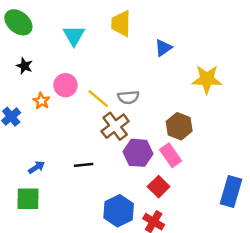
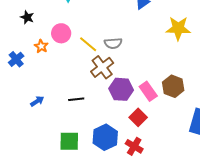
brown hexagon: (179, 126) -> (173, 86), moved
green square: (28, 199) -> (69, 141), moved

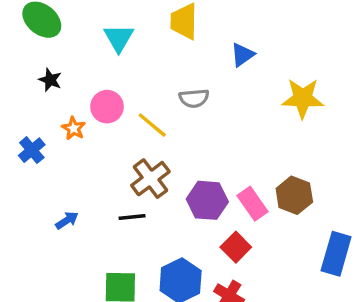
gray semicircle: (113, 43) -> (194, 98), moved
brown cross: (102, 67) -> (150, 179), moved

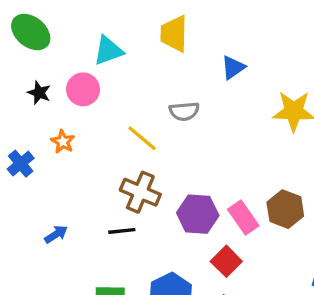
cyan triangle: (119, 38) -> (108, 51), turned 40
pink circle: (107, 107) -> (83, 89), moved
brown cross: (150, 179) -> (140, 192), turned -30

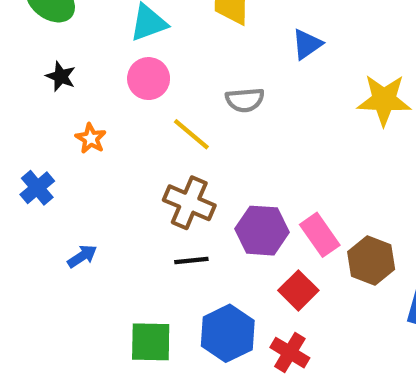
pink circle: (83, 89) -> (149, 79), moved
blue cross: (21, 164) -> (37, 188), moved
brown hexagon: (285, 209) -> (371, 260), moved
black line: (122, 231) -> (191, 260), moved

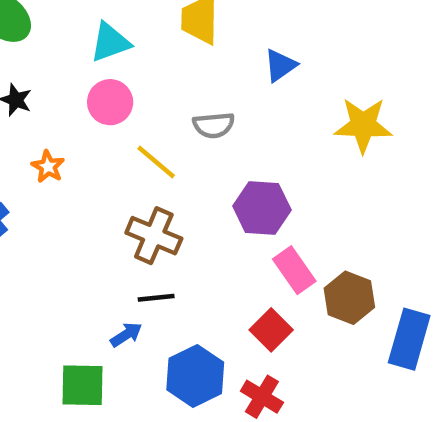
purple hexagon: (262, 231) -> (262, 208), moved
blue arrow: (82, 256) -> (126, 335), moved
green square: (151, 342) -> (82, 385), moved

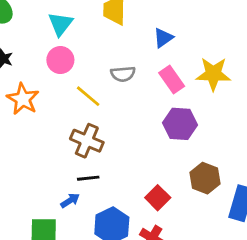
cyan triangle: (110, 42) -> (60, 24), turned -32
orange star: (48, 167) -> (23, 99), size x1.6
purple hexagon: (262, 208) -> (180, 124), moved
pink rectangle: (294, 270) -> (172, 79), moved

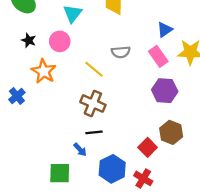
blue triangle: (163, 38) -> (165, 30), moved
pink circle: (60, 60) -> (60, 41), moved
brown hexagon: (205, 178) -> (171, 132), moved
blue arrow: (70, 200) -> (80, 150), turned 80

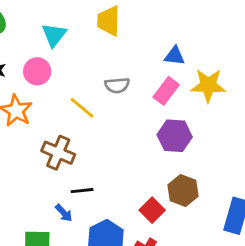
blue triangle: (165, 30) -> (175, 56), turned 42
pink rectangle: (158, 56) -> (166, 91), turned 72
brown cross: (93, 103) -> (58, 153), moved

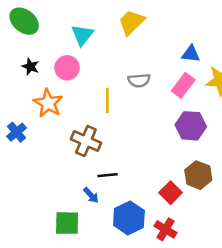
yellow trapezoid: (109, 21) -> (131, 22), turned 44
yellow line: (82, 108) -> (107, 101), turned 50

